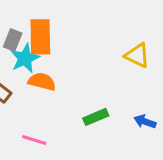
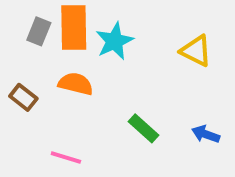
cyan star: (25, 58) -> (114, 41), moved
green rectangle: (96, 117) -> (144, 128), turned 65

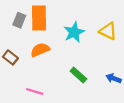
cyan star: (114, 41) -> (74, 32), moved
orange semicircle: (76, 84) -> (40, 50), turned -36

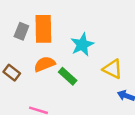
yellow triangle: (108, 31) -> (113, 69), moved
green rectangle: (78, 75) -> (68, 76), moved

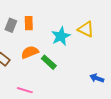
orange rectangle: (43, 29) -> (29, 23), size x0.6
yellow triangle: (113, 69) -> (86, 29), moved

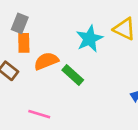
orange rectangle: (29, 23) -> (24, 43), moved

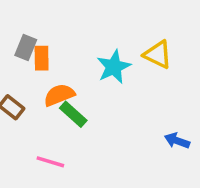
orange rectangle: (24, 43) -> (42, 58), moved
green rectangle: (73, 75) -> (73, 114), moved

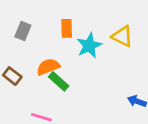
orange rectangle: (42, 58) -> (67, 28), moved

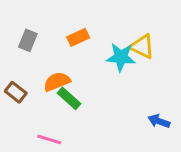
orange rectangle: (67, 28) -> (78, 37), turned 66
cyan star: (89, 46) -> (121, 57), moved, turned 30

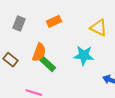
cyan star: (121, 57) -> (84, 55), moved
orange semicircle: (57, 82) -> (39, 52), turned 132

